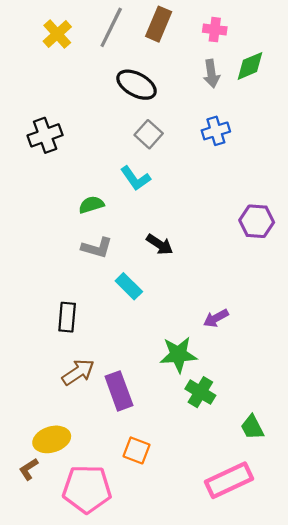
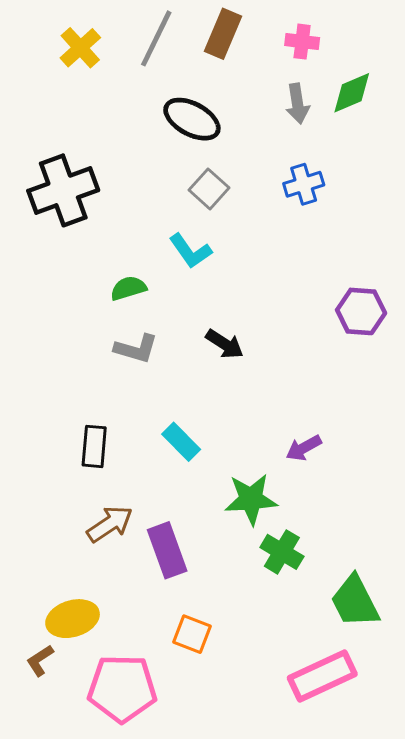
black cross: (45, 135) -> (63, 190), size x1.4
cyan rectangle: (129, 286) -> (181, 442), moved
green trapezoid: (252, 427) -> (355, 602), size x1.5

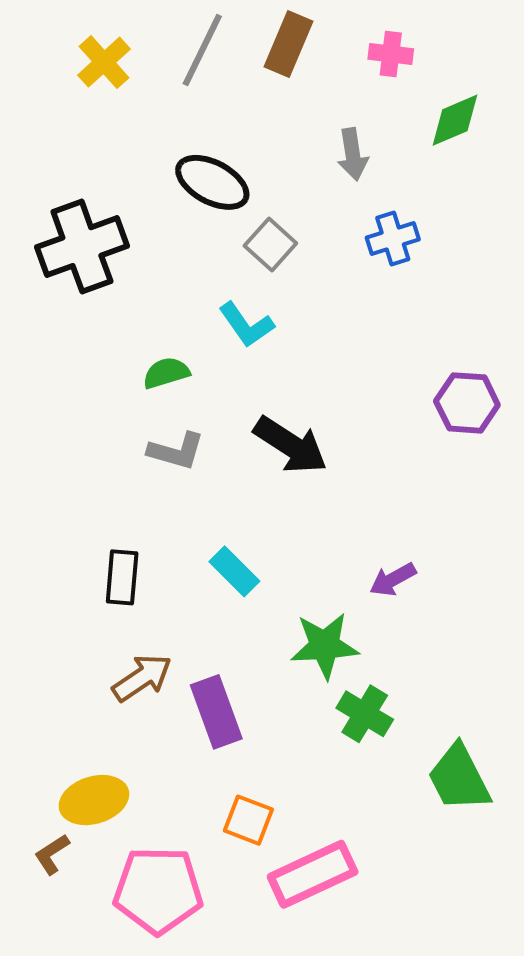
gray arrow: (297, 104) -> (353, 154), moved
black ellipse: (192, 119) -> (212, 182), moved
black arrow: (225, 344) -> (290, 445), size x1.5
pink rectangle: (322, 676) -> (313, 874), moved

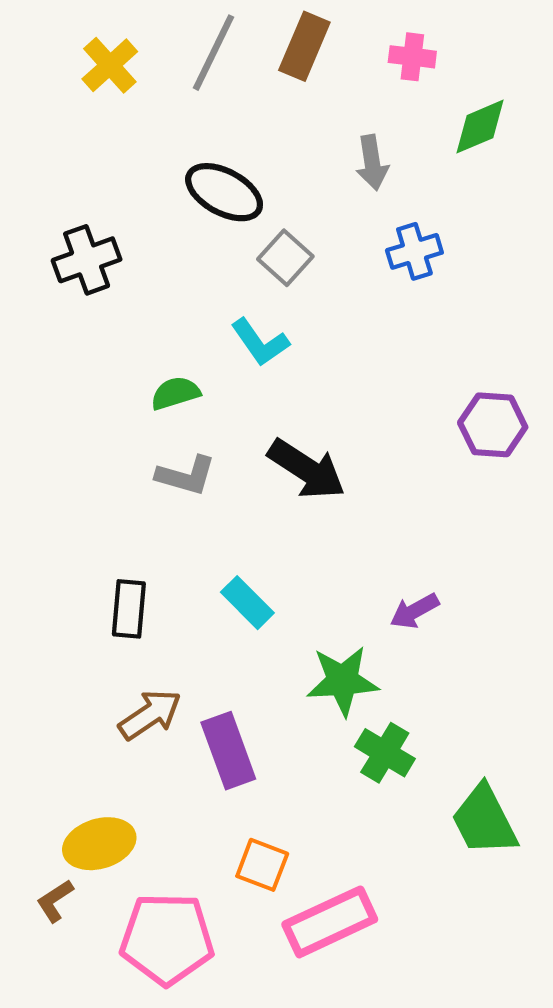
black cross: (82, 247) -> (87, 260), size x0.7

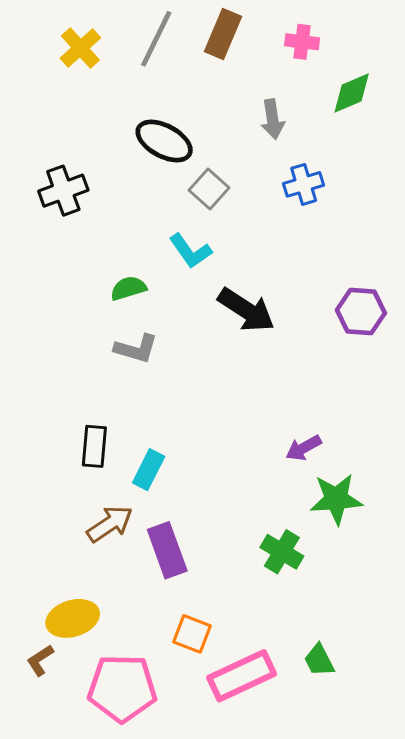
black arrow: (307, 469) -> (246, 310), moved
cyan rectangle: (247, 603) -> (149, 470), moved, turned 72
green star: (343, 681) -> (336, 499), moved
green trapezoid: (484, 820) -> (319, 660), moved, size x0.6

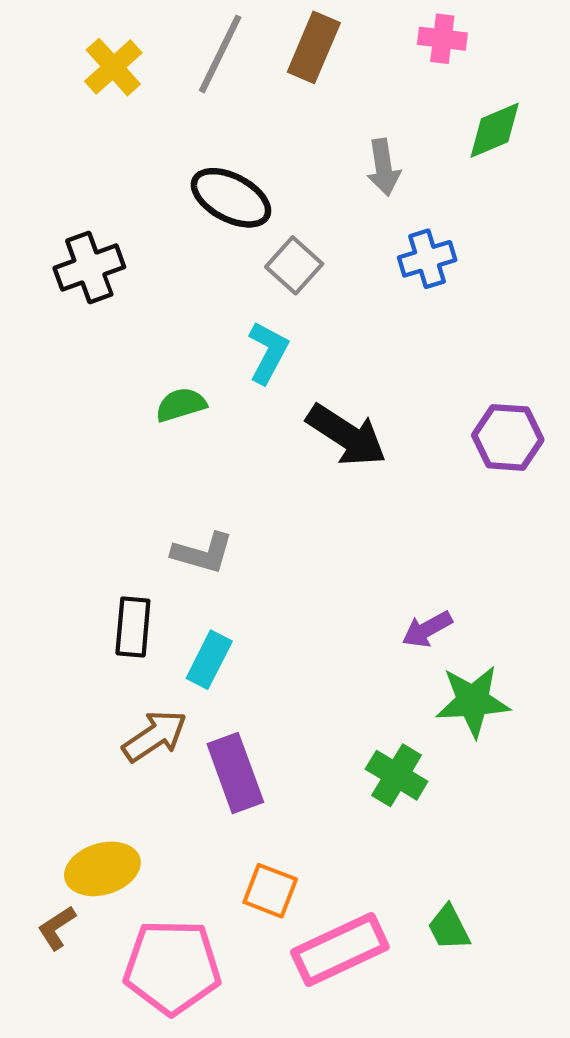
pink cross: (302, 42) -> (442, 39), moved
cyan L-shape: (190, 251) -> (268, 352), turned -117
gray L-shape: (136, 349) -> (203, 553), moved

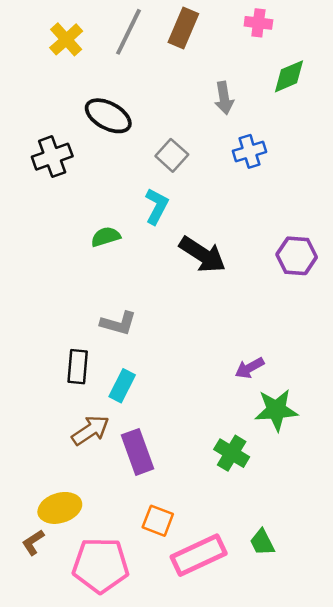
black ellipse: (231, 198) -> (108, 116), moved

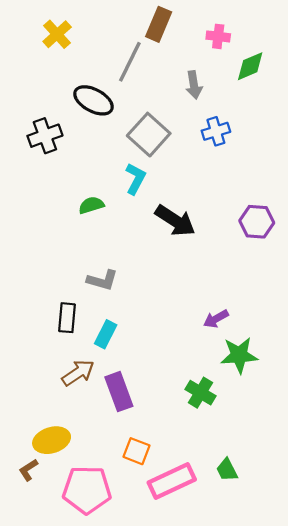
pink cross: (258, 23) -> (218, 36), moved
gray line: (129, 32) -> (130, 62), moved
gray square: (172, 155) -> (149, 135), size x1.5

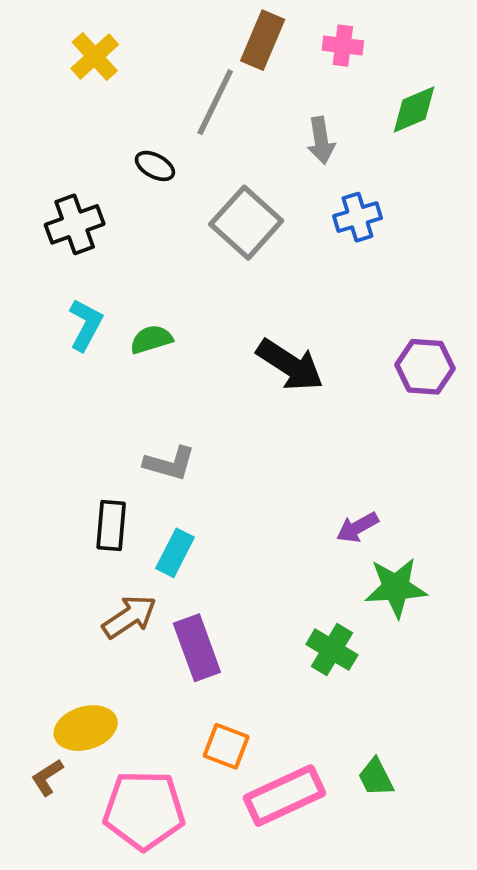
pink cross: (218, 36) -> (343, 46), moved
black ellipse: (93, 100) -> (155, 166), size x0.6
cyan L-shape: (135, 179) -> (86, 325), moved

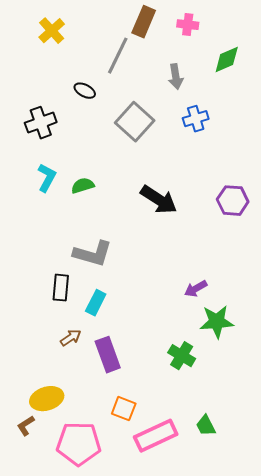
gray L-shape: (170, 463) -> (93, 254), size x1.4
brown arrow: (129, 617) -> (71, 338), size x0.7

